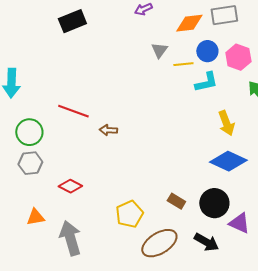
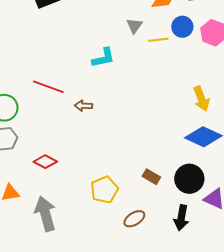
cyan L-shape: (206, 82) -> (103, 58), moved
black arrow: (206, 242) -> (181, 218), turned 70
brown ellipse: (159, 243) -> (134, 219), size x0.6

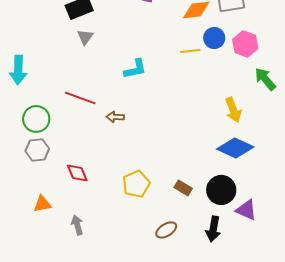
gray triangle: (134, 26) -> (85, 37), moved
red diamond: (45, 162) -> (77, 173), turned 40
yellow pentagon: (104, 190) -> (136, 184), moved
gray arrow: (45, 214) -> (77, 225), size x0.6

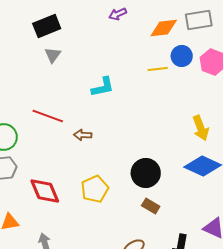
red diamond: (77, 173) -> (45, 191), size x1.4
yellow pentagon: (136, 184) -> (95, 189), moved
black circle: (221, 190) -> (146, 173), moved

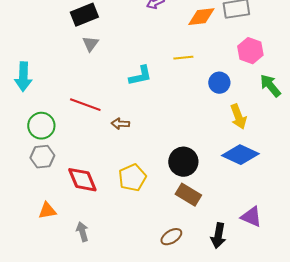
blue circle: (182, 56) -> (219, 83), moved
yellow line: (158, 69) -> (183, 58), moved
brown rectangle: (151, 206) -> (188, 195), size x1.4

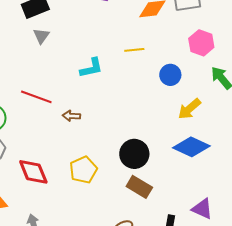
yellow arrow: (238, 117) -> (189, 109), turned 70

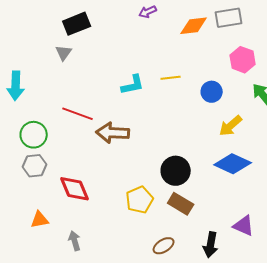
gray triangle: (41, 36) -> (64, 53), moved
yellow line: (134, 50) -> (171, 78), moved
brown arrow: (71, 116) -> (113, 133), size x1.8
yellow pentagon: (83, 170) -> (140, 200), moved

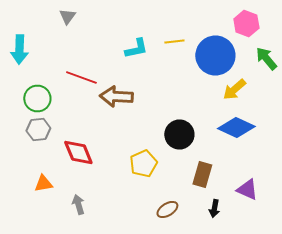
blue circle: (212, 92) -> (215, 56), size x1.8
brown rectangle: (181, 204) -> (202, 174), moved, turned 75
black arrow: (211, 245) -> (214, 208), size x0.7

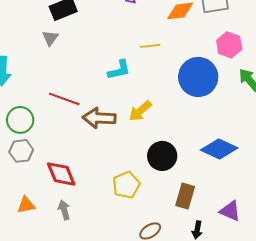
yellow line: (174, 42) -> (150, 46), moved
yellow arrow: (234, 90) -> (140, 111), moved
gray arrow: (78, 204) -> (64, 210), moved

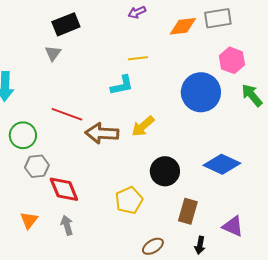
yellow line: (150, 46) -> (138, 58), moved
gray hexagon: (21, 151) -> (37, 166), moved
orange triangle: (26, 205) -> (29, 220), turned -42

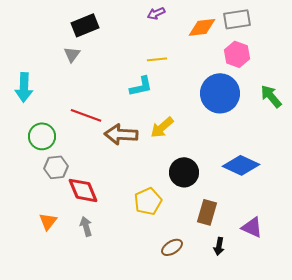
pink hexagon: (232, 60) -> (237, 54), moved

